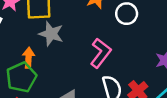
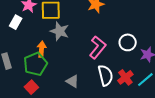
white circle: (127, 14) -> (128, 42), moved

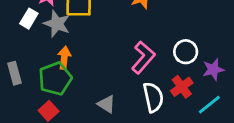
gray star: (60, 31) -> (57, 24), moved
red cross: (125, 77) -> (182, 87), moved

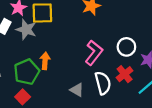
orange arrow: (64, 58) -> (45, 61), moved
gray triangle: (106, 104) -> (77, 90), moved

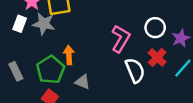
gray triangle: (77, 90) -> (83, 82), moved

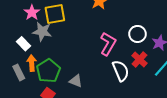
white rectangle: (20, 24) -> (23, 44), moved, turned -64
orange arrow: (69, 55) -> (32, 63), moved

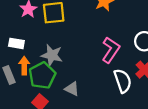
gray star: (42, 32) -> (52, 55), moved
white rectangle: (23, 44) -> (16, 43), turned -40

